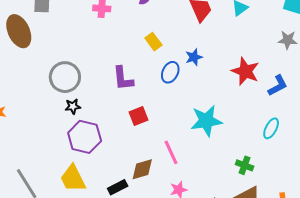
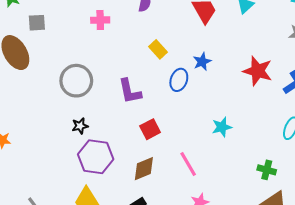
gray circle: (65, 77) -> (76, 81), moved
cyan star: (206, 121) -> (222, 127), size x0.6
brown diamond: (142, 169) -> (144, 169), moved

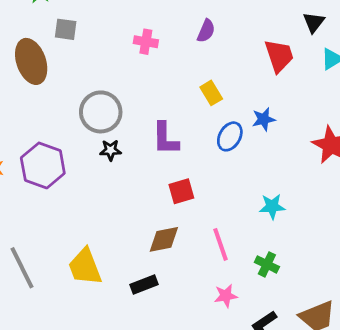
black star: (80, 126) -> (111, 150), moved
purple hexagon: (96, 157) -> (43, 165), moved
green cross: (267, 170) -> (267, 264), moved

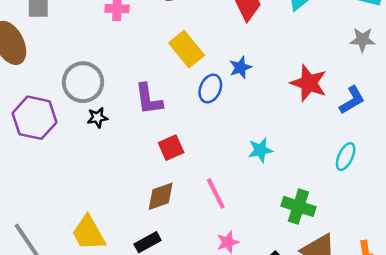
yellow rectangle: (211, 93) -> (187, 49), size x1.5
purple hexagon: (43, 165) -> (34, 118), moved
green cross: (267, 264) -> (298, 206), moved, size x1.4

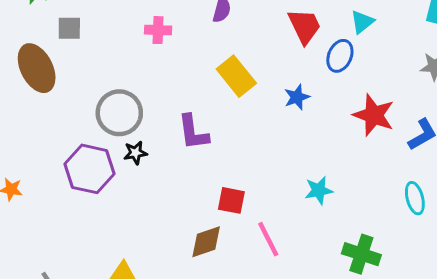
blue ellipse: (210, 89) -> (340, 56), moved
purple hexagon: (34, 118) -> (90, 169), moved
red square: (171, 148) -> (231, 200), moved, turned 35
cyan ellipse: (346, 157) -> (415, 198), turned -40

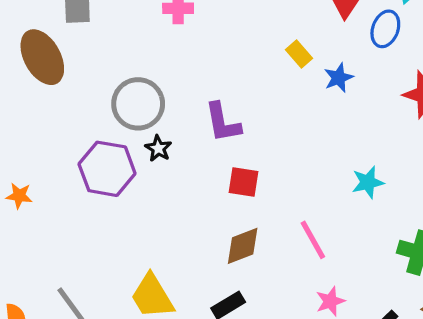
yellow rectangle: (236, 76) -> (299, 54), moved, size x0.6
black star: (135, 153) -> (158, 148), turned -30
red square: (231, 200) -> (244, 182), moved

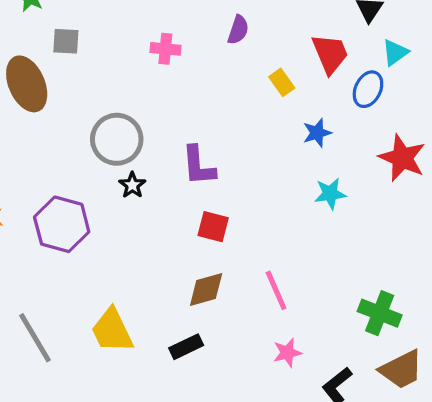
yellow rectangle: (299, 54) -> (282, 82), moved
purple hexagon: (107, 169) -> (62, 224), moved
cyan star: (368, 182) -> (330, 194), moved

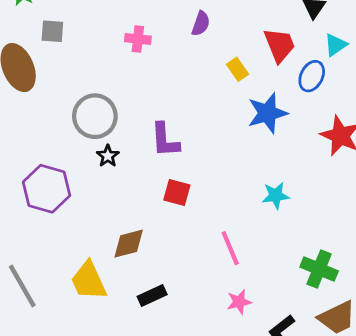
blue star: (317, 133) -> (267, 113), size x1.6
cyan star: (330, 194) -> (276, 195), moved
brown diamond: (206, 290) -> (129, 244), moved

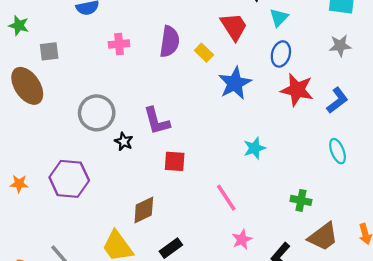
purple semicircle: (201, 24) -> (170, 41), moved, size x1.5
blue ellipse: (312, 76) -> (281, 54), moved
black star: (108, 156) -> (124, 142), moved
green cross: (319, 269) -> (301, 200), size x0.7

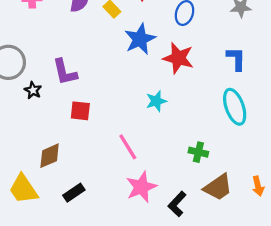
red star: (297, 90) -> (178, 58), moved
blue L-shape: (337, 100) -> (236, 59), turned -55
cyan ellipse: (338, 151) -> (235, 107), size x1.5
pink star: (242, 239) -> (141, 187), size x1.6

